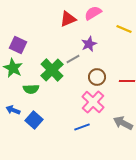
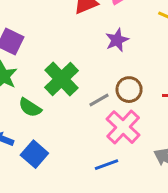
gray line: (73, 59) -> (99, 100), moved
green semicircle: (31, 89) -> (30, 108), turned 35

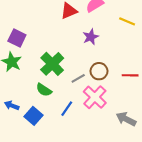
green semicircle: (30, 108) -> (44, 90), moved
blue line: (106, 165) -> (67, 109), moved, turned -35

